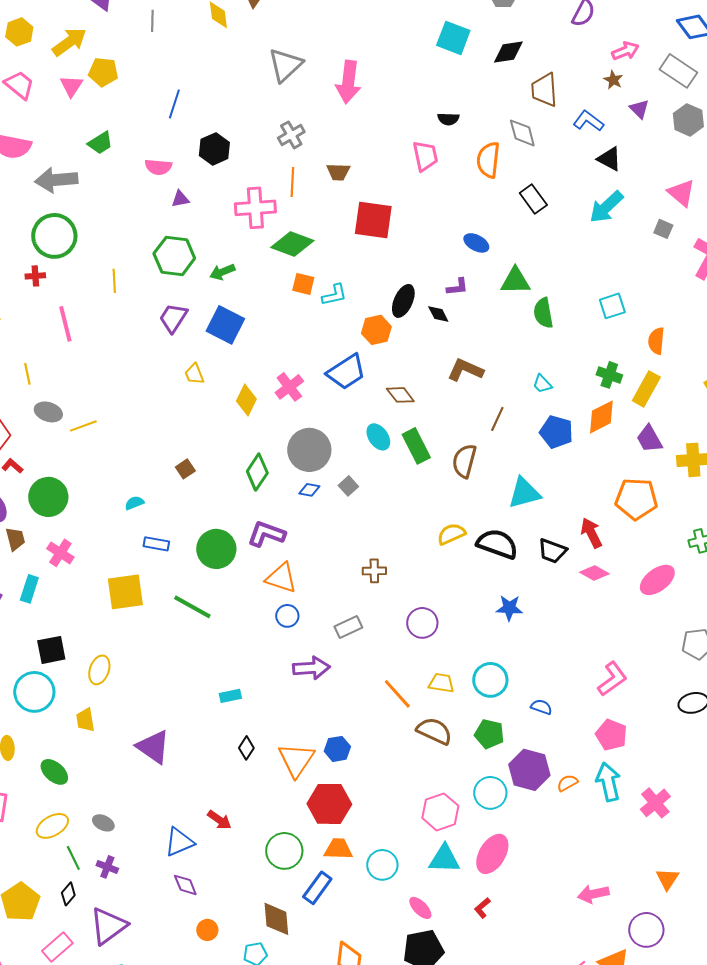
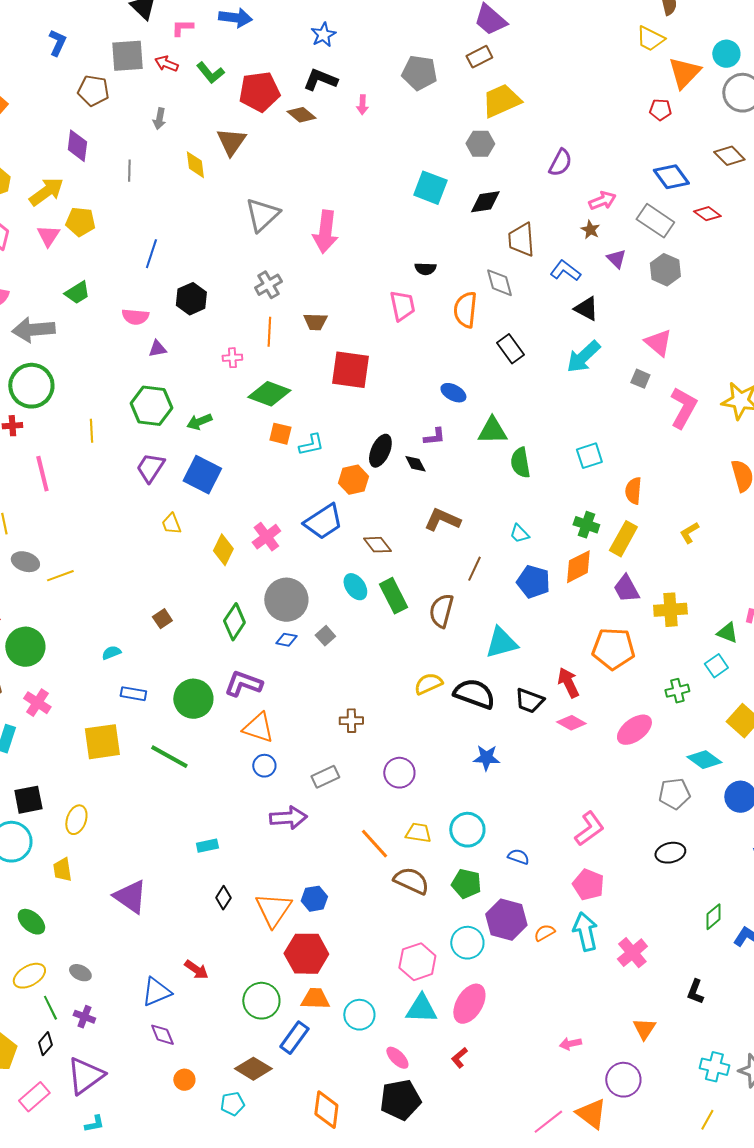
pink cross: (255, 208) -> (232, 358), size x0.5
pink arrow: (593, 894) -> (570, 1044), size x0.7
brown diamond: (276, 919) -> (253, 1069), turned -54

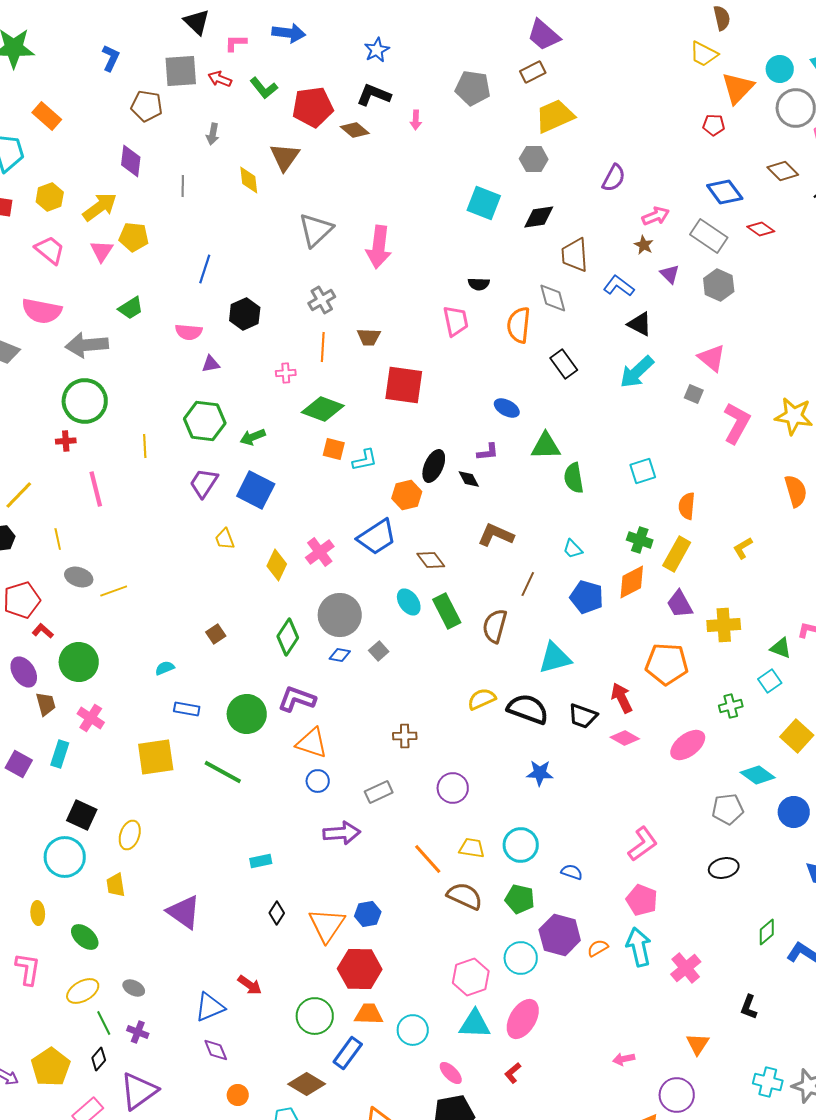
black square: (28, 800) -> (82, 815), turned 36

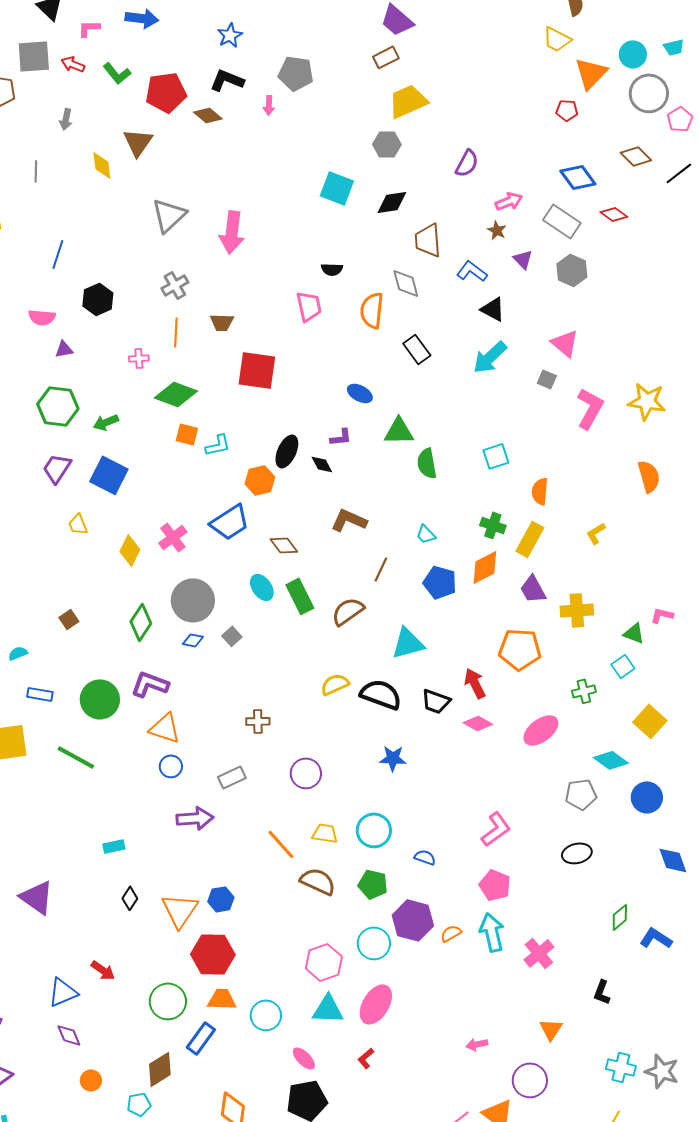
gray pentagon: (473, 88) -> (296, 73), moved
brown semicircle: (495, 626) -> (348, 611), turned 40
brown diamond: (307, 1084) -> (160, 1069), turned -63

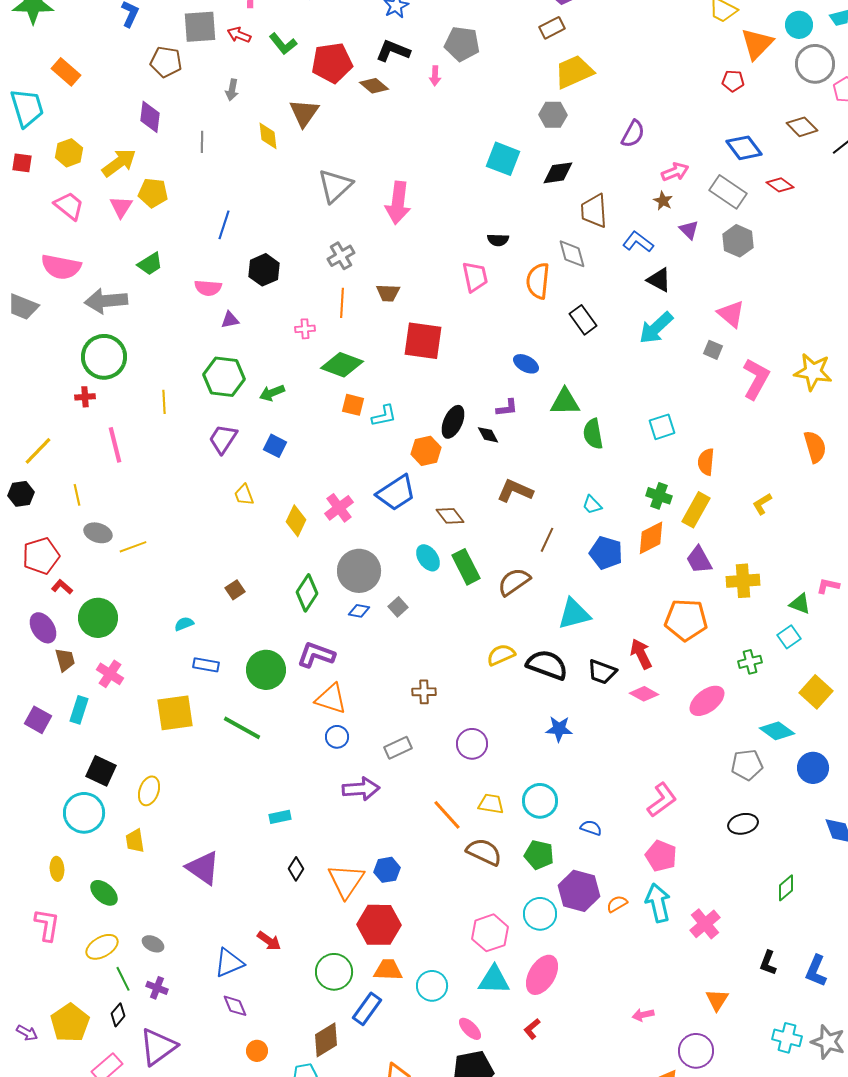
blue square: (109, 475) -> (275, 446), size x0.6
blue L-shape: (656, 938) -> (816, 971), moved, turned -100

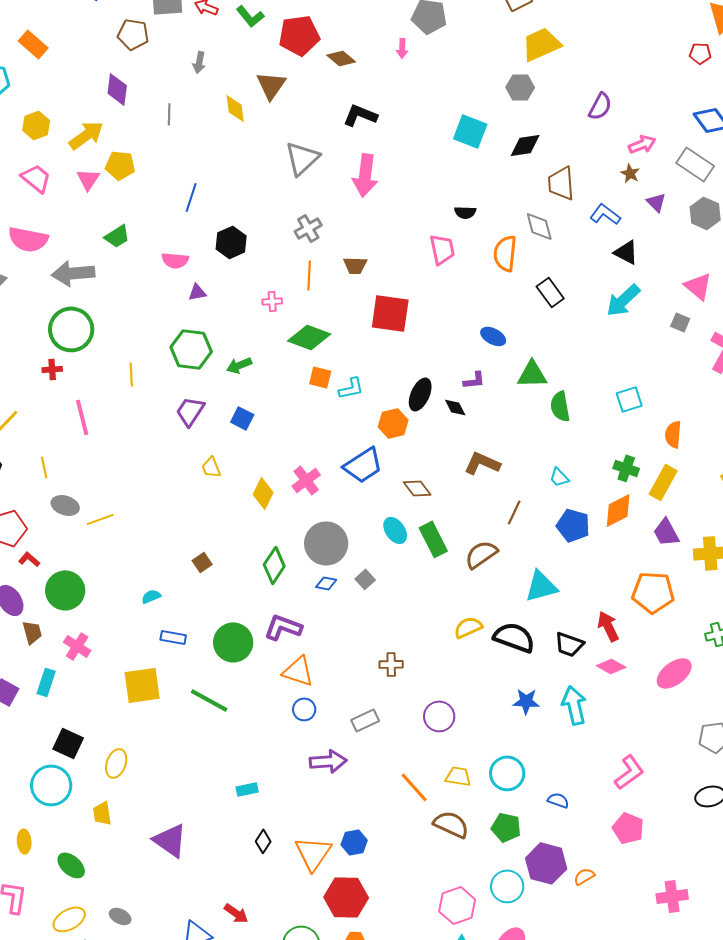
black L-shape: (393, 51) -> (360, 115), moved
cyan arrow: (658, 903) -> (574, 705), moved
pink cross: (705, 924) -> (672, 896), turned 32

